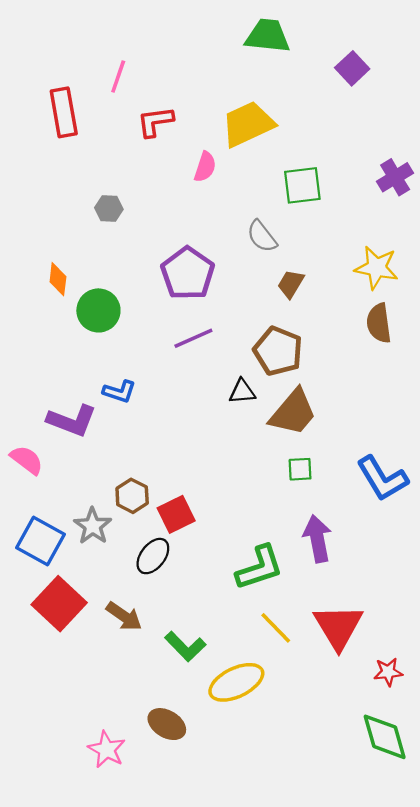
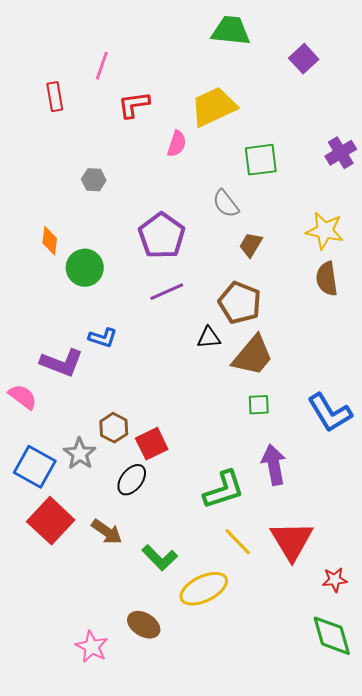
red rectangle: (64, 112) -> (55, 97), size x0.7

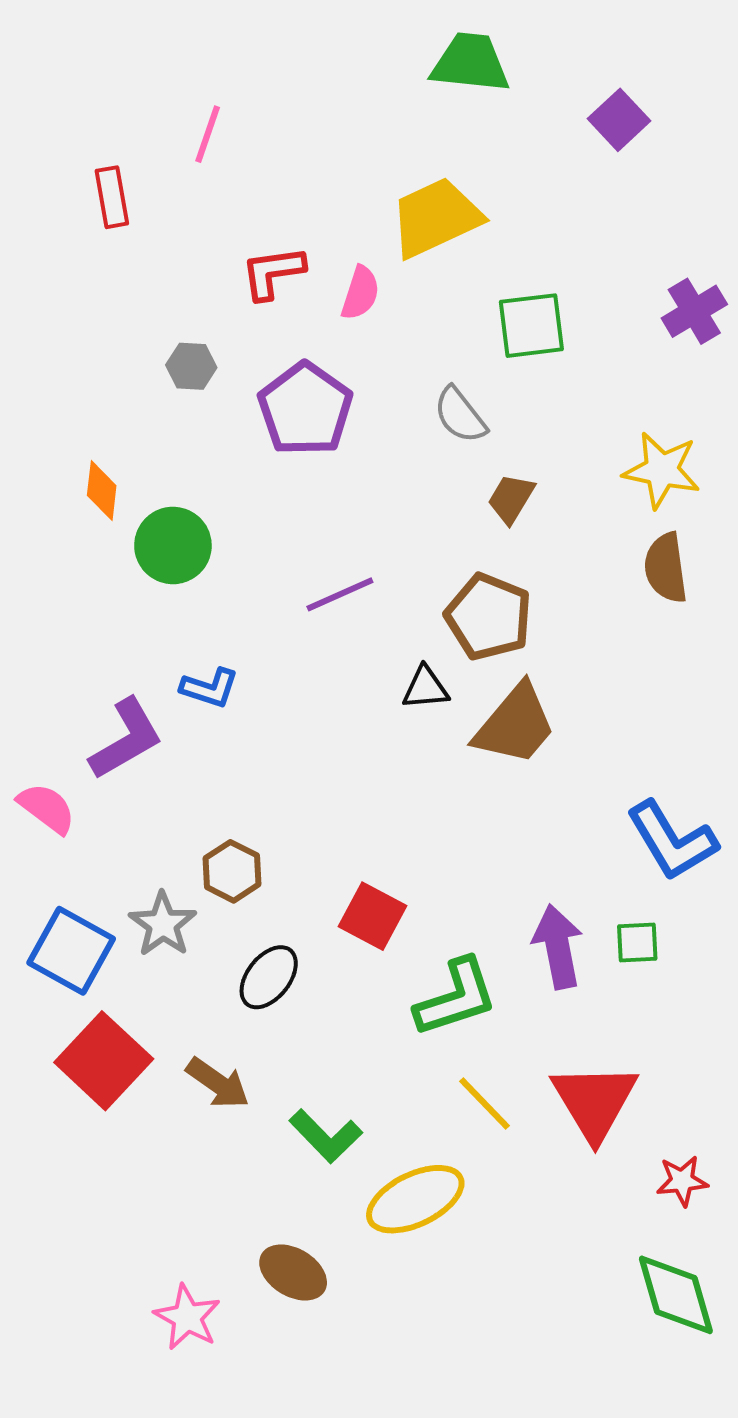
red L-shape: (134, 105) -> (273, 273), moved
purple pentagon: (162, 236) -> (305, 409), moved
purple L-shape: (62, 363) -> (126, 739), turned -51
green square: (259, 405) -> (637, 943), moved
red square: (152, 444) -> (373, 916), moved, turned -36

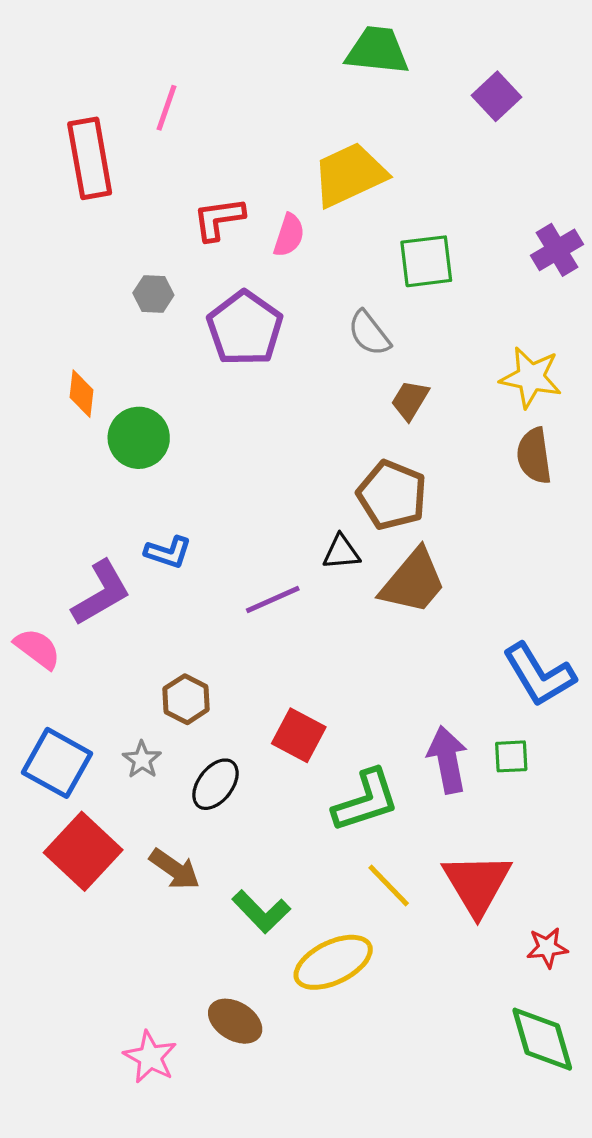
red rectangle: (112, 197) -> (90, 158), size x1.6
purple line: (340, 594) -> (273, 600), moved
gray star: (163, 924) -> (142, 760), moved, size x0.7

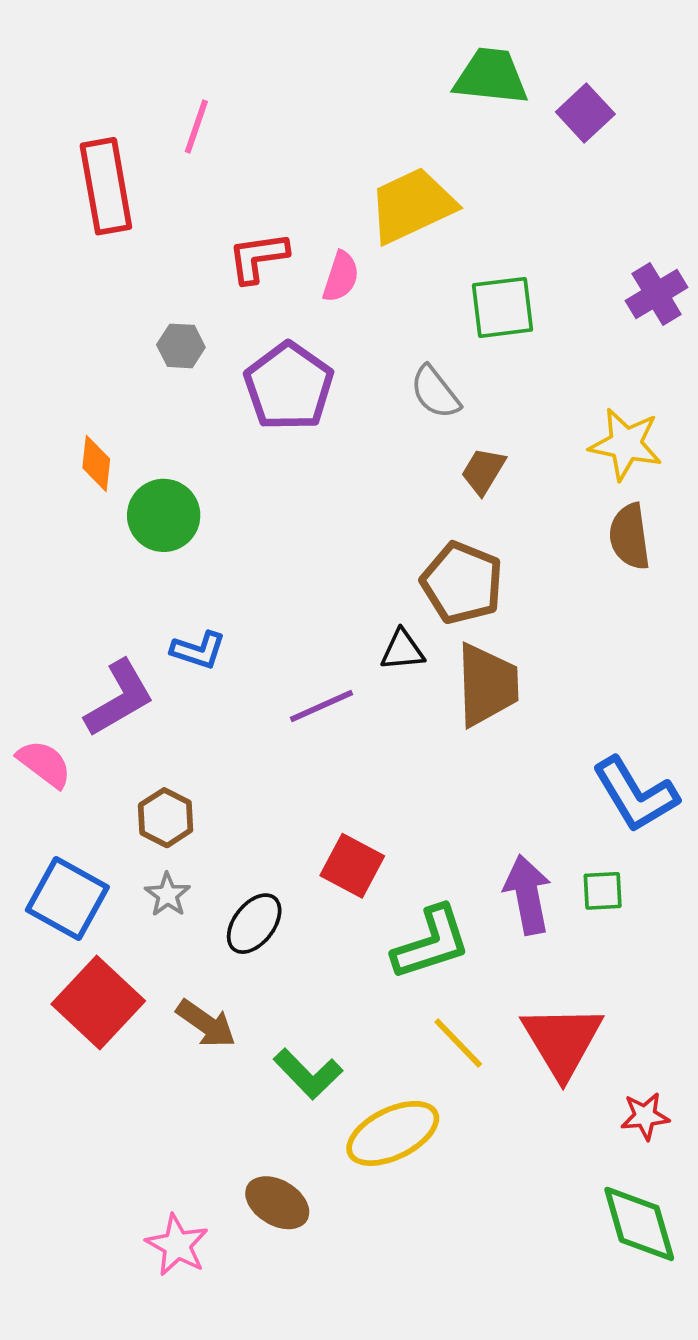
green trapezoid: (377, 51) -> (491, 76), moved
brown trapezoid: (413, 582) -> (487, 685), turned -42
brown hexagon: (186, 699) -> (166, 818), moved

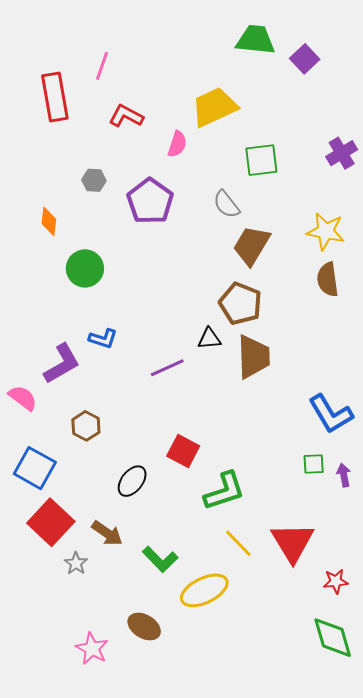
red L-shape: (258, 257) -> (126, 116), moved, turned 36
orange diamond: (96, 463) -> (49, 221), moved
brown trapezoid: (483, 471) -> (251, 245), size x1.6
gray star: (168, 895) -> (76, 563), moved
purple arrow: (528, 895) -> (344, 475), moved, size x0.6

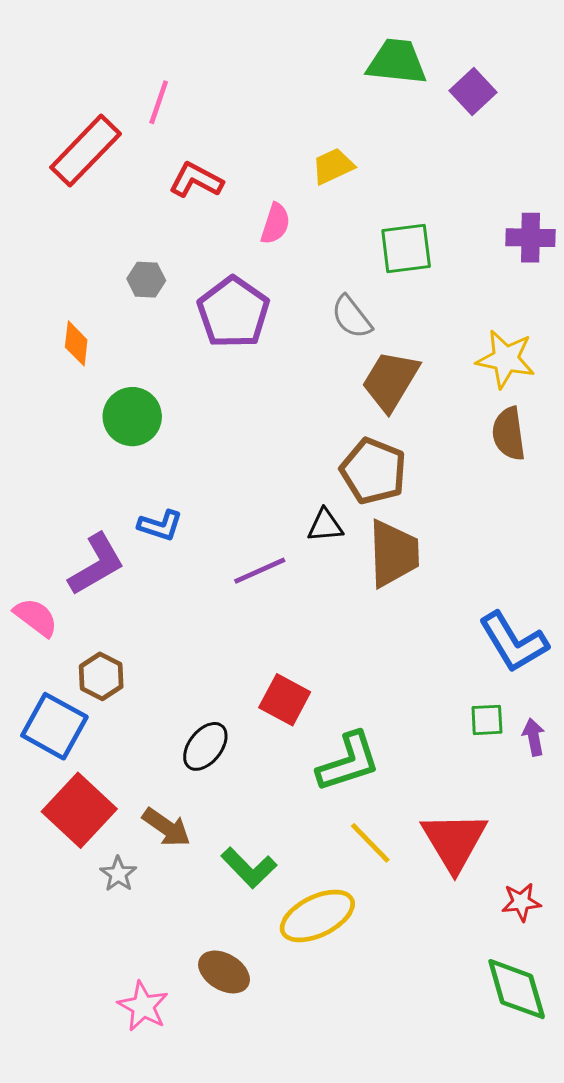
red rectangle: (55, 97) -> (86, 151), turned 54
yellow trapezoid: (214, 107) -> (333, 166), size x0.6
purple cross: (342, 153) -> (531, 238), turned 32
brown hexagon: (86, 426) -> (101, 676), moved

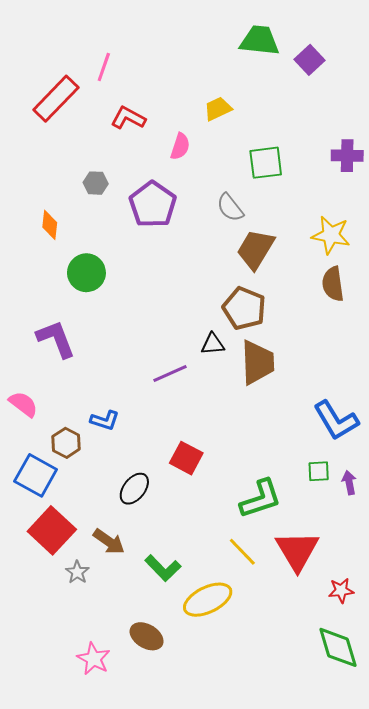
blue L-shape: (160, 525) -> (105, 420), moved
purple L-shape: (96, 564) -> (56, 339), moved, turned -81
green L-shape: (348, 762) -> (261, 499), moved

